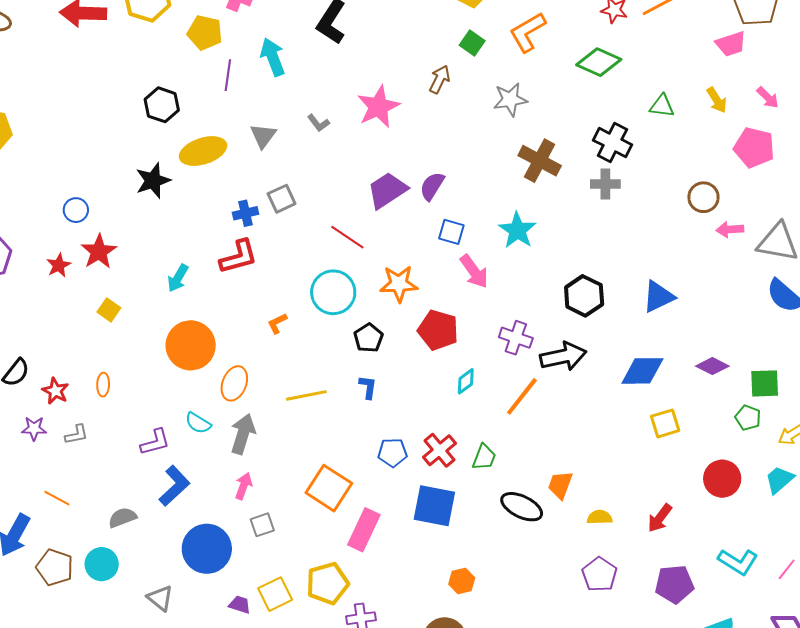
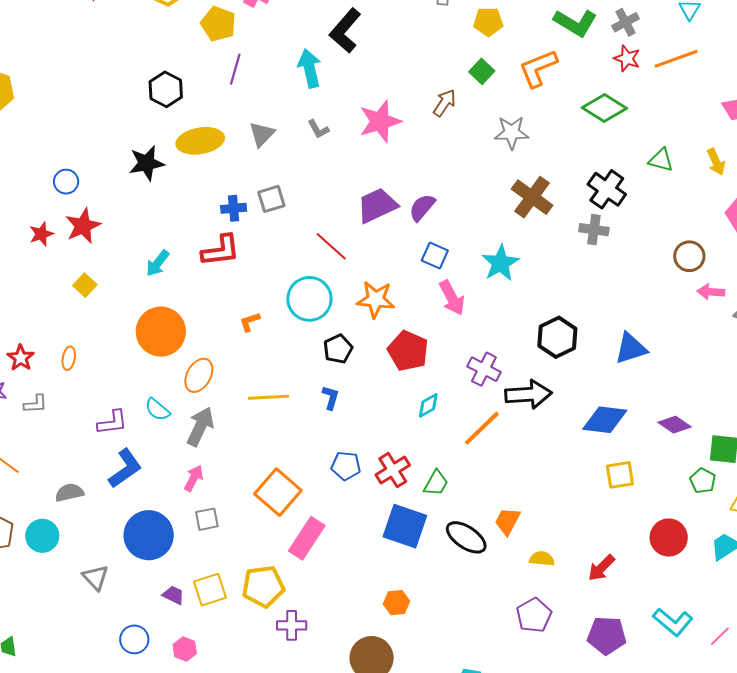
cyan arrow: (273, 57) -> (310, 68), moved
blue square: (434, 506) -> (405, 526), moved

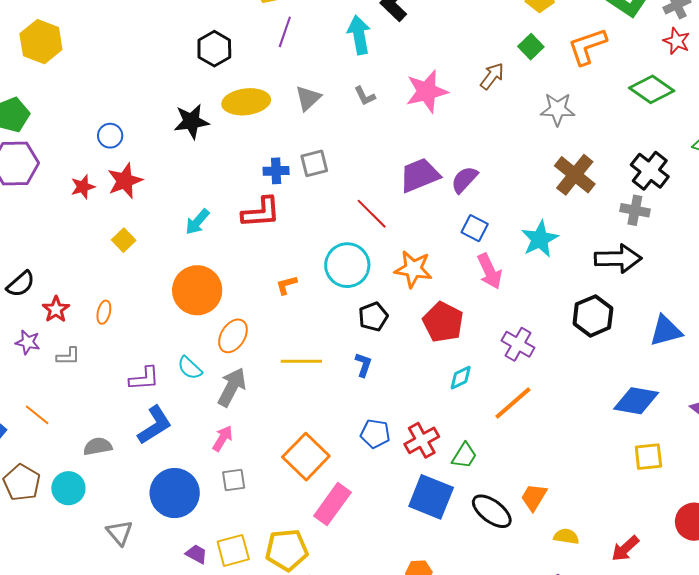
black arrow: (528, 394) -> (618, 259), moved

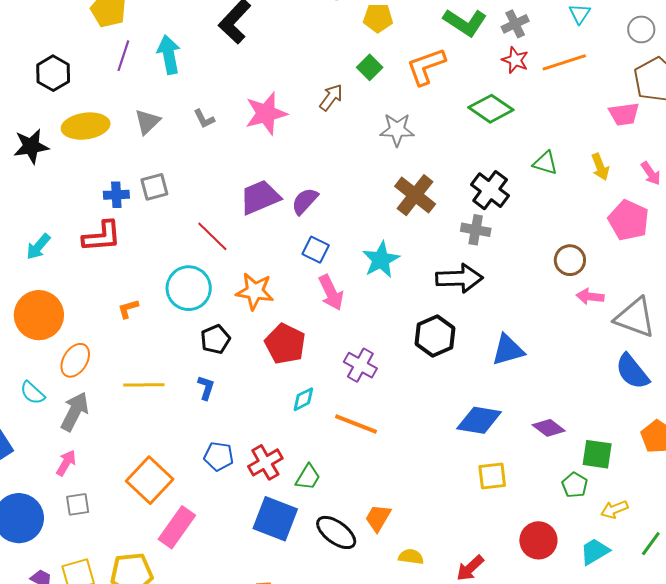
cyan arrow: (359, 35) -> (169, 55), moved
orange line: (513, 403) -> (356, 424), turned 63

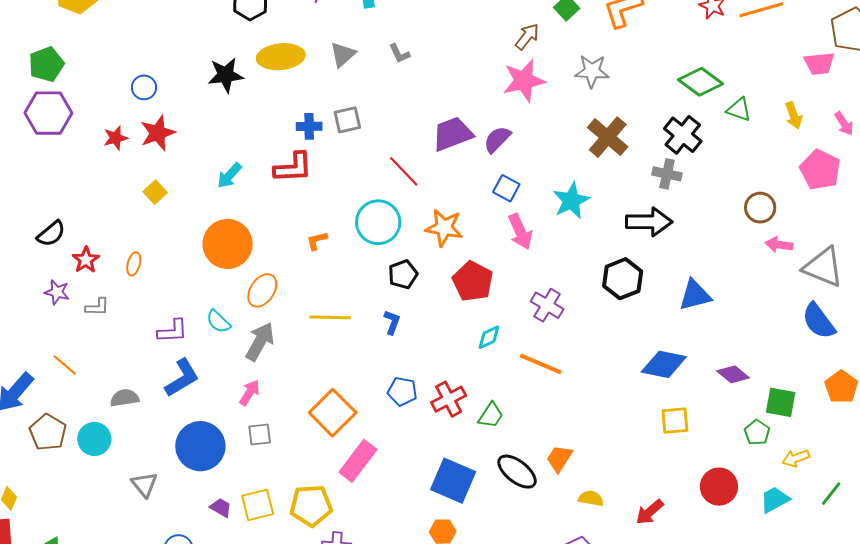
green diamond: (491, 109) -> (700, 82), moved
pink star: (266, 113) -> (524, 81), moved
blue square: (275, 519) -> (453, 481), moved

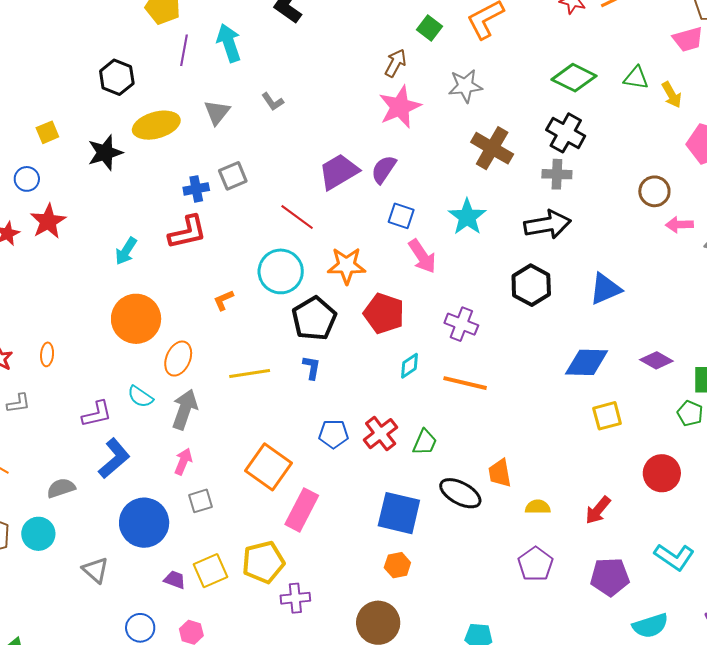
green triangle: (739, 110) -> (636, 78), moved
yellow square: (155, 192) -> (47, 132), moved, turned 30
black pentagon: (403, 274) -> (314, 318), size x1.5
orange trapezoid: (559, 458) -> (500, 473), turned -32

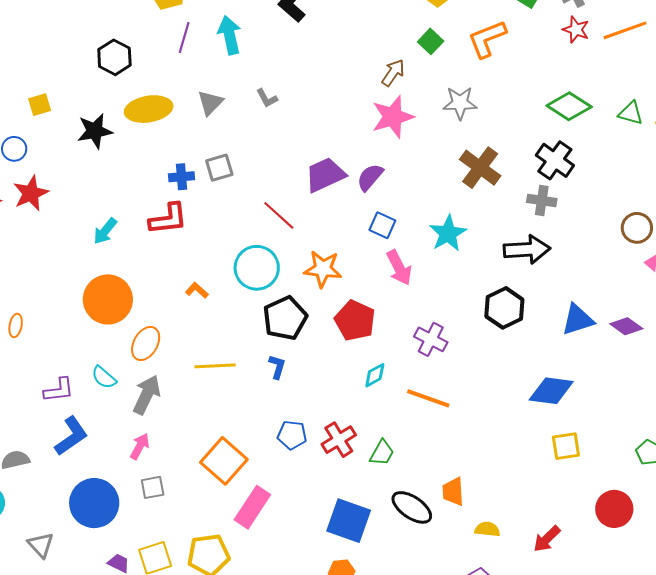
orange L-shape: (224, 300) -> (197, 290), turned 60
purple diamond: (656, 360) -> (626, 326), moved

